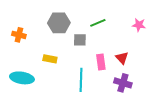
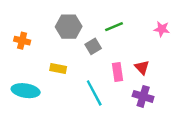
gray square: (80, 40) -> (93, 46), turned -32
cyan line: (81, 80) -> (94, 93), turned -30

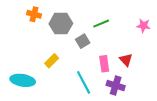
orange cross: (22, 41) -> (34, 14), moved
yellow rectangle: (58, 69) -> (52, 61), turned -56
purple cross: (143, 96) -> (116, 86), moved

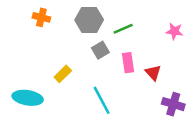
gray hexagon: (61, 24) -> (89, 20), moved
pink rectangle: (104, 64) -> (128, 63), moved
purple cross: (116, 86) -> (173, 104), moved

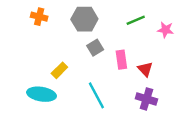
green line: (123, 29) -> (136, 20), moved
cyan ellipse: (28, 98) -> (42, 94), moved
purple cross: (173, 104) -> (146, 99), moved

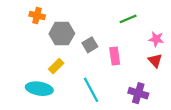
gray hexagon: (84, 19) -> (62, 34), moved
pink star: (166, 30) -> (156, 39), moved
red triangle: (145, 69) -> (155, 61), moved

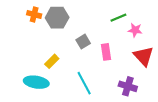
gray hexagon: (62, 34) -> (57, 18), moved
pink star: (156, 39) -> (135, 30), moved
red triangle: (155, 61) -> (143, 56), size x1.5

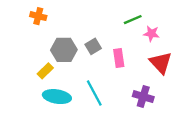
gray hexagon: (57, 18) -> (64, 50), moved
yellow rectangle: (52, 61) -> (45, 71), moved
cyan ellipse: (36, 82) -> (57, 97), moved

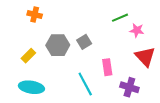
pink rectangle: (119, 58) -> (107, 67), moved
yellow rectangle: (45, 71) -> (28, 56), moved
cyan ellipse: (57, 97) -> (31, 87), moved

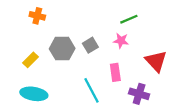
pink star: (137, 30) -> (121, 41), moved

